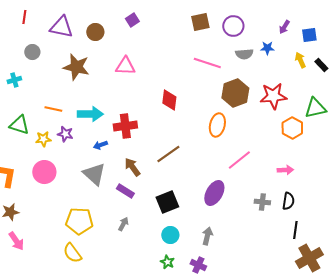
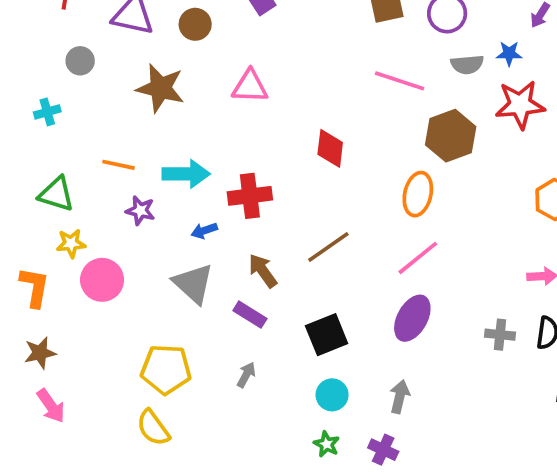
red star: (273, 96) -> (520, 105), moved
yellow star: (43, 139) -> (71, 243), moved
pink line: (239, 160) -> (418, 258), moved

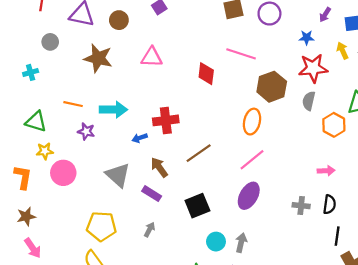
gray semicircle: (467, 64) -> (309, 101), moved, turned 108
red diamond: (330, 148) -> (206, 74), moved
red cross: (250, 196) -> (166, 120), moved
blue arrow: (204, 231) -> (140, 138), moved
cyan circle: (332, 395) -> (216, 242), moved

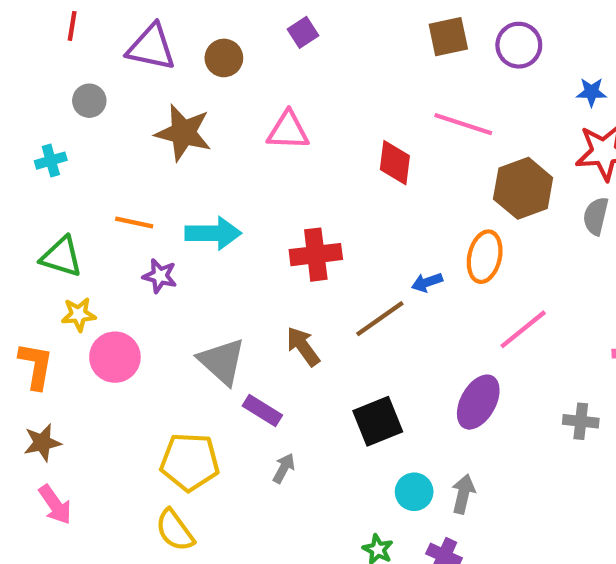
blue arrow: (140, 138) -> (427, 282), moved
pink line: (252, 160) -> (523, 329), moved
purple rectangle: (152, 194) -> (262, 411), moved

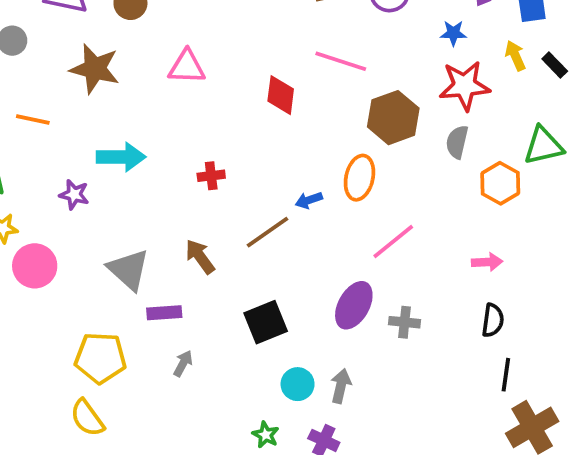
orange line: (134, 223) -> (33, 119), moved
red cross: (316, 255) -> (211, 176), size x0.6
purple rectangle: (262, 411) -> (164, 313), turned -36
gray cross: (581, 421) -> (405, 322), moved

